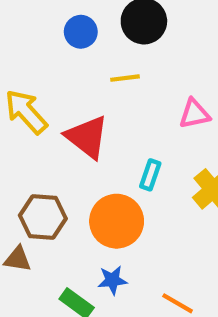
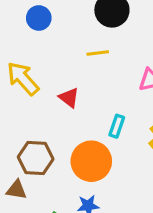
blue circle: (81, 32) -> (39, 18), moved
red triangle: (87, 137) -> (69, 98), size x0.6

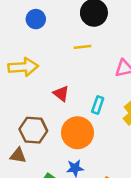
yellow arrow: (23, 78) -> (23, 67), turned 128
red triangle: (69, 98) -> (61, 94), moved

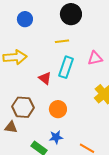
cyan rectangle: (98, 105) -> (66, 67), moved, size x1.5
orange circle: (77, 133) -> (58, 109), size x0.7

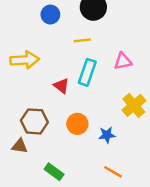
blue circle: (25, 19) -> (50, 15), moved
blue star: (56, 137) -> (107, 135), moved

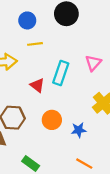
yellow line: (82, 40) -> (35, 44), moved
pink triangle: (123, 61) -> (93, 63), turned -36

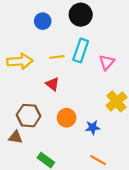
yellow line: (35, 44) -> (57, 57), moved
cyan rectangle: (61, 73) -> (81, 50), moved

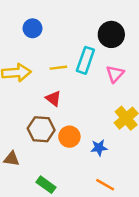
black circle: (81, 15) -> (111, 34), moved
blue circle: (43, 21) -> (33, 28), moved
brown hexagon: (29, 116) -> (41, 129), moved

